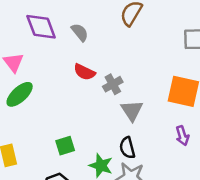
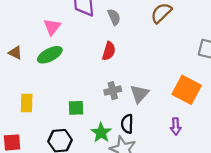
red semicircle: (84, 72) -> (109, 51), turned -114
gray cross: (113, 84) -> (113, 91), moved

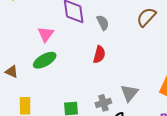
brown triangle: (15, 53) -> (12, 72), moved
gray cross: (113, 91) -> (103, 103), moved

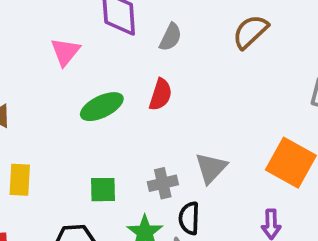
gray semicircle: (103, 23) -> (170, 37), turned 49
green ellipse: (45, 60) -> (102, 107), moved

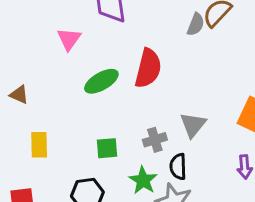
gray semicircle: (170, 37) -> (196, 24), moved
red semicircle: (161, 95) -> (148, 68), size x1.5

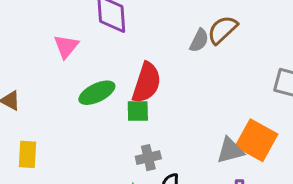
gray triangle: (193, 125) -> (230, 151), moved, turned 32
green square: (107, 148) -> (138, 111), moved

